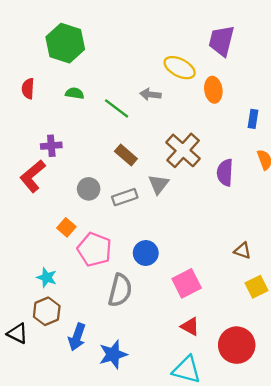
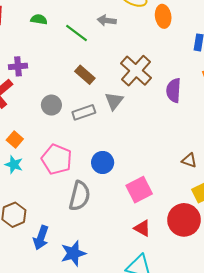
orange square: (66, 227) -> (15, 140), moved
cyan star: (47, 277) -> (14, 165), moved
red circle: (237, 345) -> (184, 220), moved

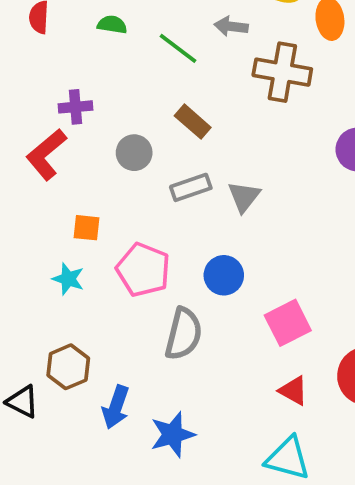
brown cross: (136, 71) -> (282, 72), moved, turned -32
gray triangle: (114, 101) -> (244, 197), moved
gray circle: (51, 105) -> (134, 153), moved
orange square: (15, 140) -> (87, 228), moved, turned -35

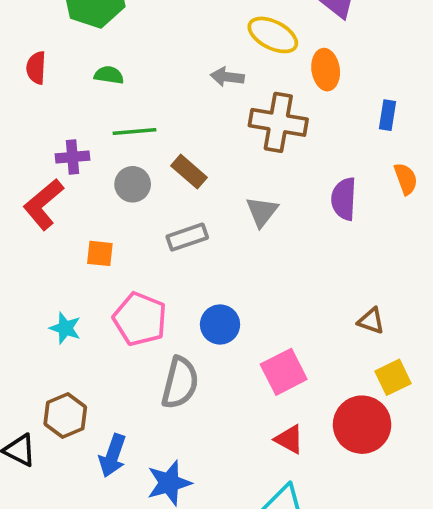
green line: (178, 48) -> (134, 131), moved, turned -42
gray circle: (134, 153) -> (133, 184), moved
gray triangle: (244, 197) -> (262, 212), moved
orange square: (87, 228) -> (100, 253), moved

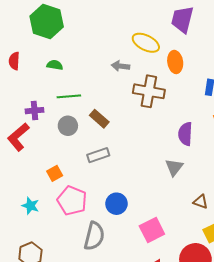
gray triangle: (262, 212) -> (174, 167), moved
orange square: (100, 253) -> (55, 173), moved, turned -35

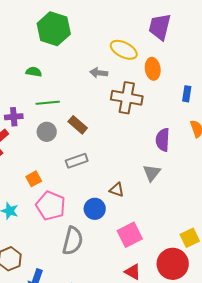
green hexagon: (47, 21) -> (54, 29), moved
brown triangle: (200, 202) -> (117, 190), moved

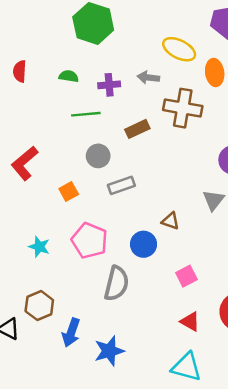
purple cross: (14, 117) -> (109, 85), moved
brown rectangle: (78, 125) -> (137, 129), moved, turned -66
gray circle: (47, 132) -> (98, 156), moved
orange square: (34, 179) -> (69, 191), moved
pink square: (130, 235) -> (186, 276), size x0.7

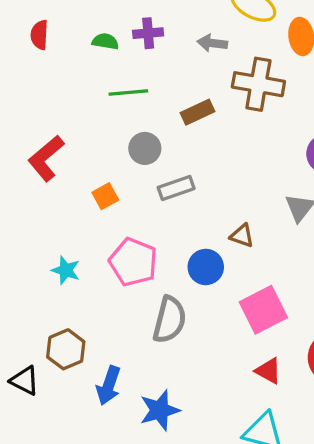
purple cross: (109, 85) -> (148, 33), moved
pink square: (186, 276) -> (263, 310), size x1.6

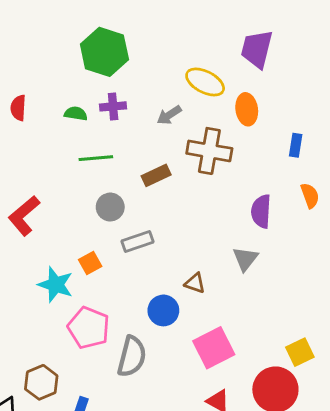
gray arrow: (212, 43) -> (169, 115), turned -40
orange square: (105, 196) -> (90, 263), moved
pink pentagon: (133, 262) -> (89, 328), moved
cyan star: (66, 270) -> (56, 285), moved, size x1.4

